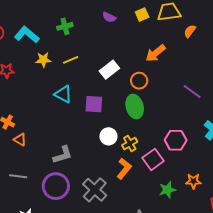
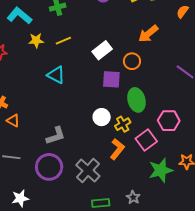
purple square: (94, 104) -> (111, 79), moved
green ellipse: (135, 107) -> (136, 100), moved
green star: (167, 190) -> (161, 170), size x1.4

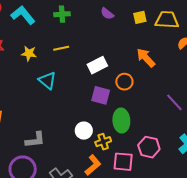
orange arrow: (148, 34) -> (146, 58), turned 75
yellow star: (36, 41) -> (29, 53), moved
pink square: (146, 140) -> (123, 162), turned 30

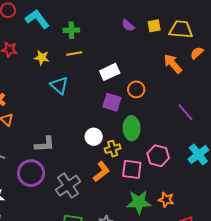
green cross: (62, 14) -> (71, 30), moved
purple semicircle: (107, 14) -> (128, 25), moved
orange arrow: (146, 58) -> (173, 64), moved

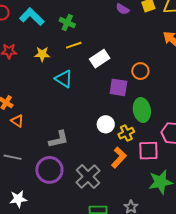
green cross: (71, 30) -> (67, 23), turned 35
white rectangle: (110, 72) -> (100, 59), moved

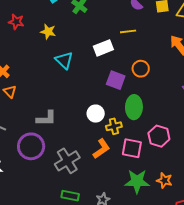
yellow line: (74, 45) -> (128, 31), moved

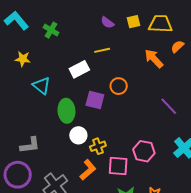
green ellipse: (134, 107) -> (66, 111), moved

